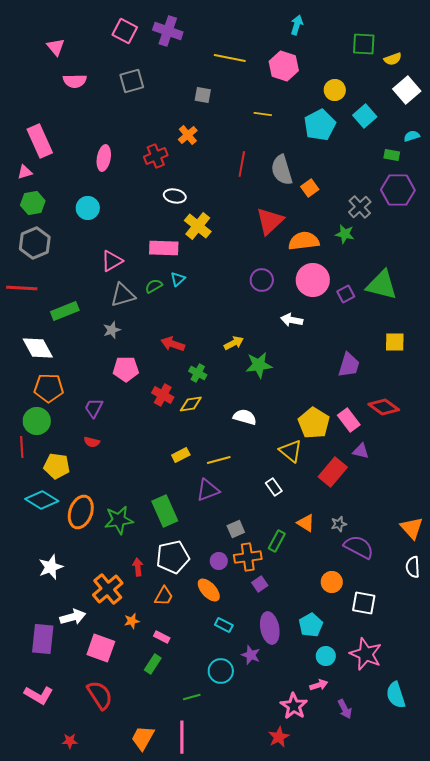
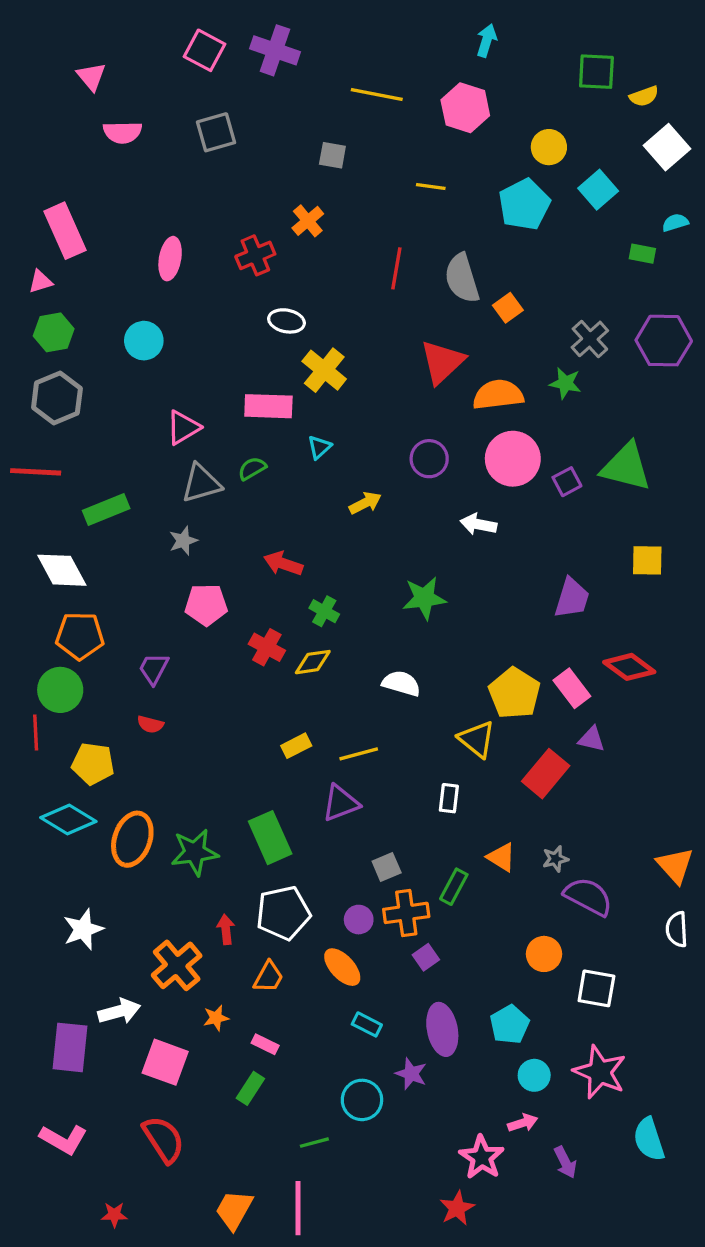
purple hexagon: (398, 190) -> (664, 341), moved
cyan triangle: (178, 279) -> (319, 447), moved
yellow arrow: (234, 343) -> (365, 503), moved
white rectangle: (274, 487) -> (449, 798), turned 42

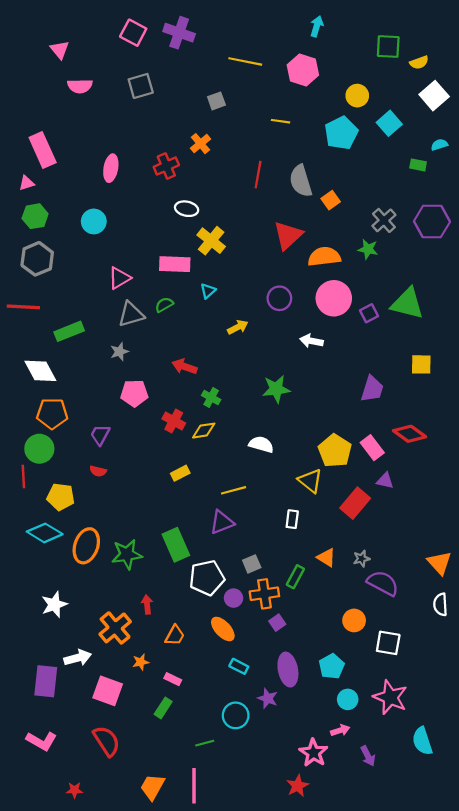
gray square: (332, 155) -> (216, 101), turned -30
yellow rectangle: (296, 746) -> (180, 473), moved
white pentagon: (283, 913) -> (207, 578), moved

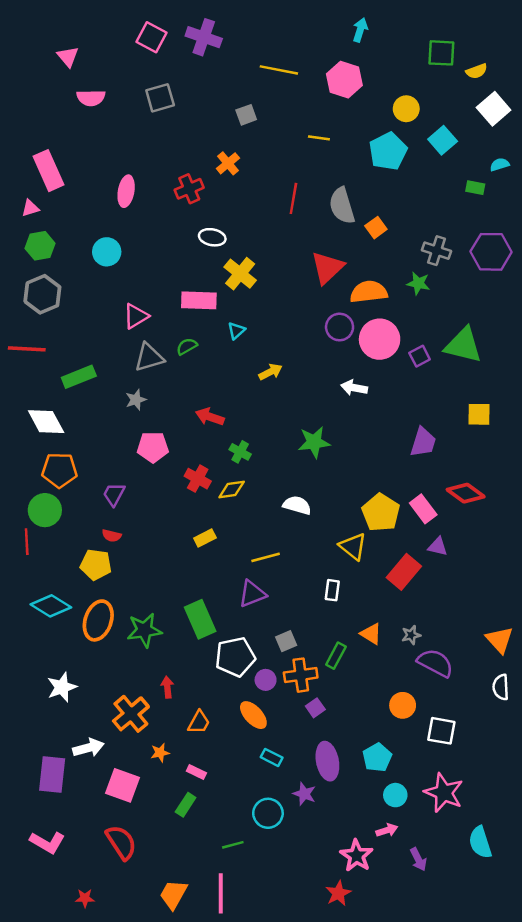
gray cross: (384, 220) -> (437, 251), turned -30
purple circle: (279, 298) -> (340, 327), moved
yellow pentagon: (61, 497) -> (96, 565), moved

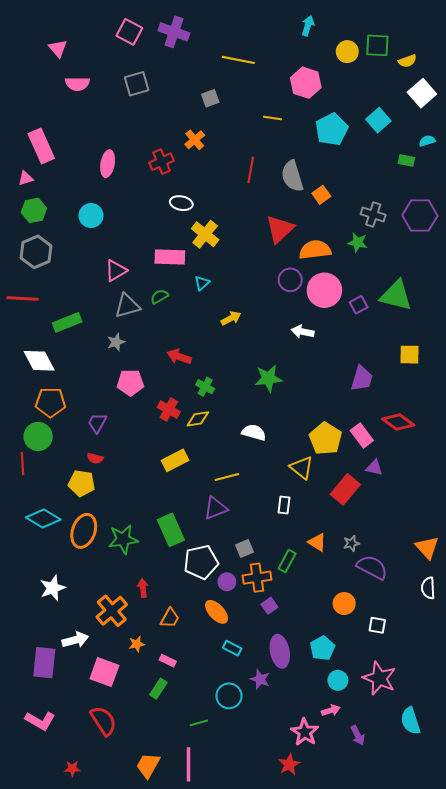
pink hexagon: (344, 80) -> (306, 83), moved
yellow circle: (406, 109) -> (347, 52), moved
yellow rectangle: (205, 538) -> (175, 460), size x1.4
white square: (441, 731) -> (377, 625), size x0.7

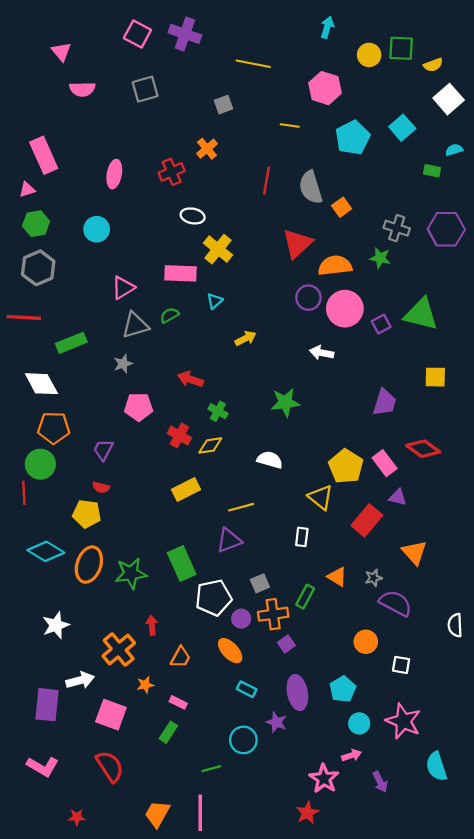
orange triangle: (427, 548) -> (414, 552), moved

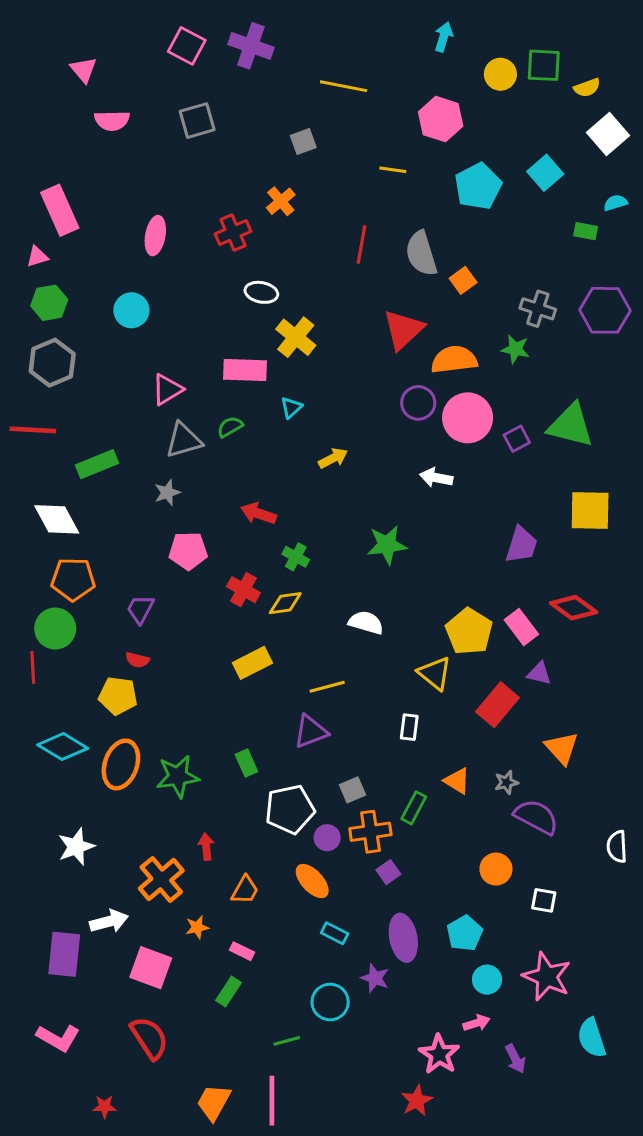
yellow square: (435, 377) -> (590, 510), size x1.4
green rectangle: (182, 563) -> (246, 763), size x0.6

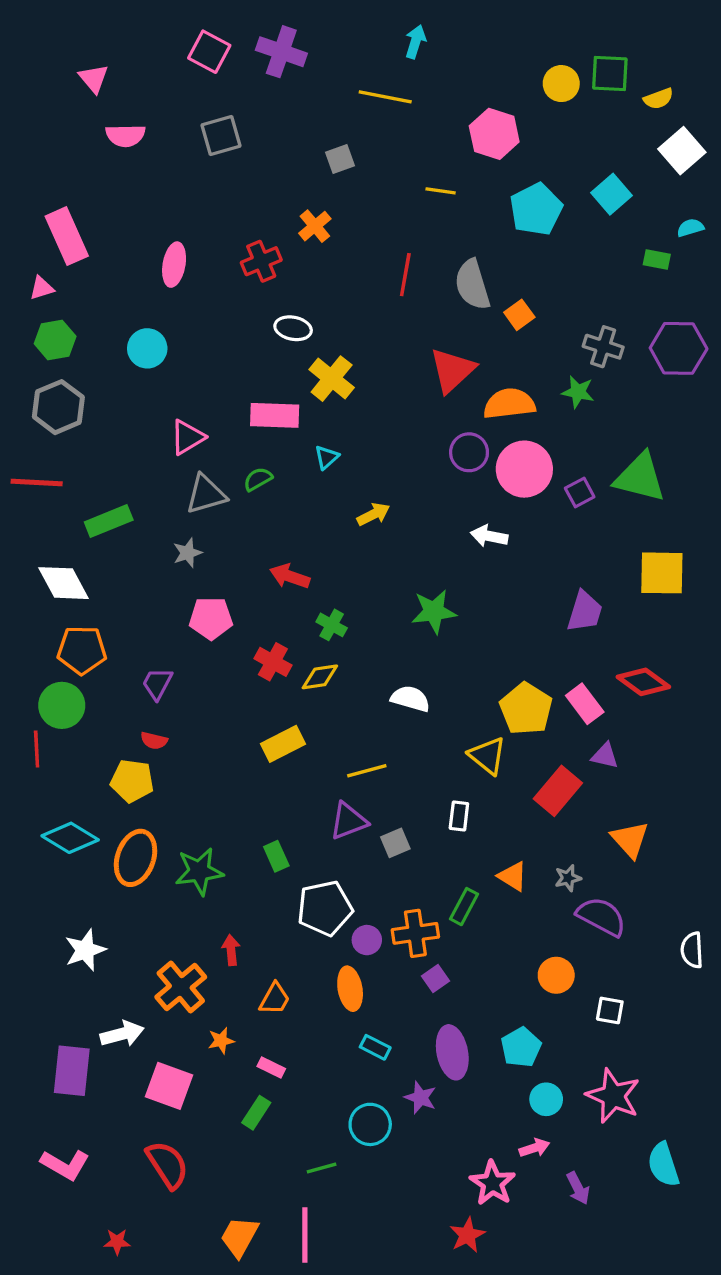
cyan arrow: (444, 37) -> (415, 42), moved
gray square: (353, 790) -> (395, 843), moved
orange ellipse: (312, 881) -> (350, 989), turned 33

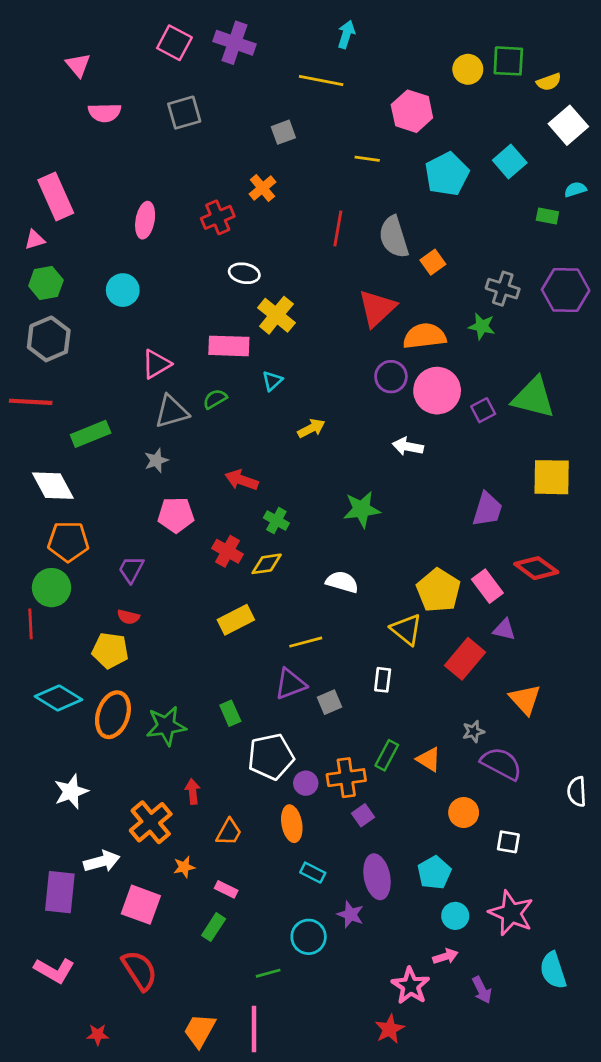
orange triangle: (513, 876) -> (429, 759), moved

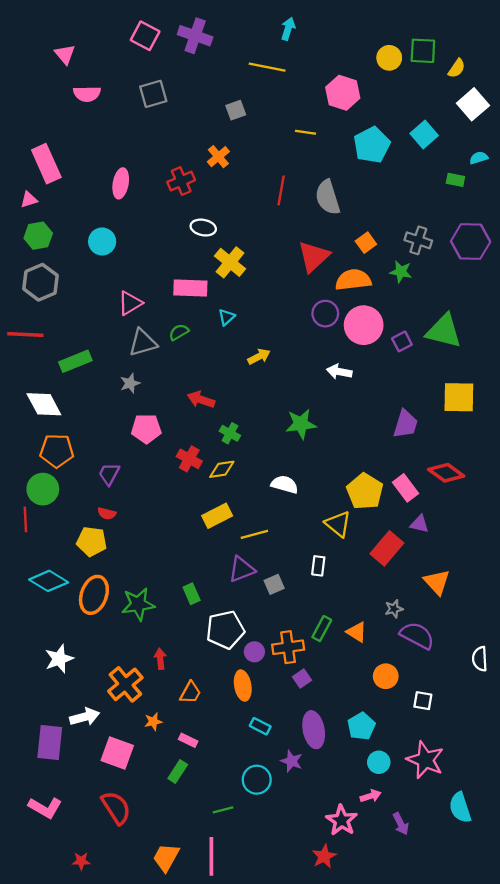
yellow semicircle: (549, 82) -> (457, 68), turned -36
orange square: (433, 262) -> (366, 243), moved
yellow rectangle: (236, 620) -> (217, 516), moved

